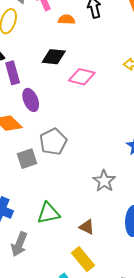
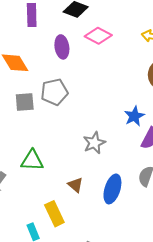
purple ellipse: (31, 100) -> (62, 47), moved
brown triangle: (87, 227) -> (75, 185), moved

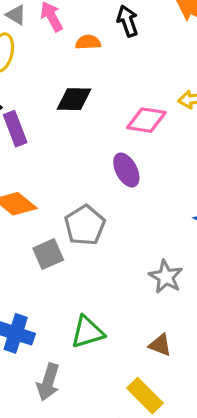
pink diamond: (98, 36) -> (146, 120), moved
purple ellipse: (62, 47) -> (126, 170), moved

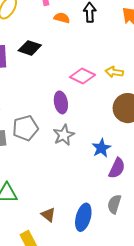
black diamond: (74, 99) -> (30, 48), moved
gray star: (166, 277) -> (64, 135), moved

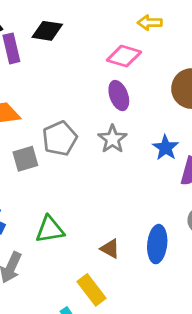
yellow arrow: (114, 72) -> (150, 23), moved
purple ellipse: (61, 102) -> (119, 96), moved

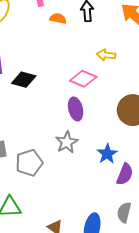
black diamond: (47, 31) -> (24, 80), moved
gray pentagon: (60, 138) -> (29, 163), moved

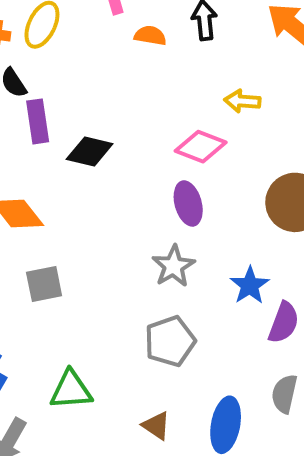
gray pentagon: (29, 163) -> (170, 341), moved

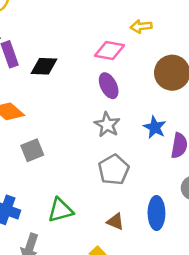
yellow arrow: (242, 101) -> (141, 26), moved

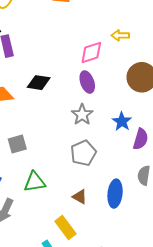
pink diamond: (109, 50) -> (91, 53), turned -35
black diamond: (44, 66) -> (39, 83), moved
gray square: (32, 150) -> (17, 144), moved

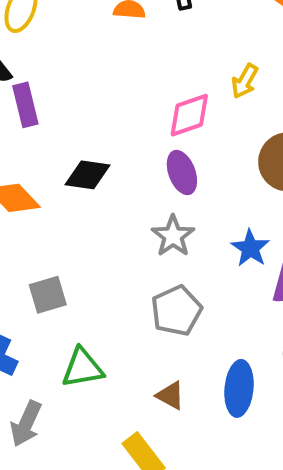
yellow arrow: (120, 35) -> (245, 81), turned -60

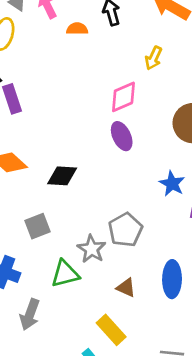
yellow arrow: (245, 81) -> (154, 58), moved
black diamond: (88, 175) -> (62, 176), moved
gray star: (173, 236) -> (92, 249), moved

